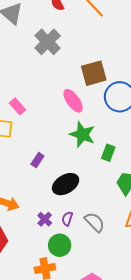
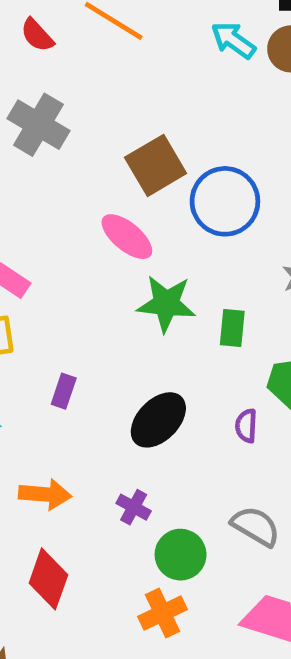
purple rectangle: (37, 160) -> (64, 391), moved
purple semicircle: (67, 219) -> (246, 426), moved
gray semicircle: (95, 222) -> (256, 526), moved

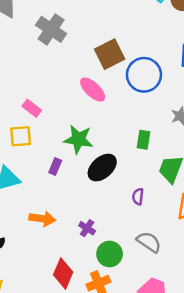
green star: (166, 304) -> (78, 139), moved
black ellipse: (158, 420) -> (102, 168), moved
purple semicircle: (246, 426) -> (138, 197), moved
red diamond: (48, 579) -> (63, 273), moved

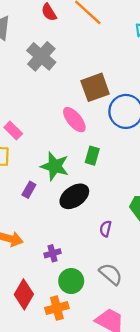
green rectangle: (143, 140) -> (92, 156), moved
purple cross: (87, 228) -> (53, 253), turned 35

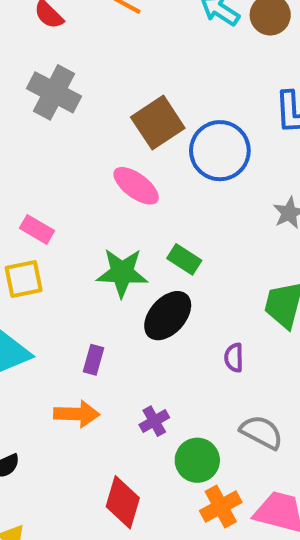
green rectangle: (92, 156) -> (184, 259), moved, turned -60
purple rectangle: (29, 190) -> (93, 360), moved
orange cross: (57, 308) -> (221, 506), moved

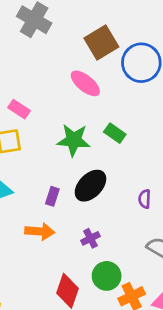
black ellipse: (168, 316) -> (90, 186), moved
green circle: (197, 460) -> (107, 276), moved

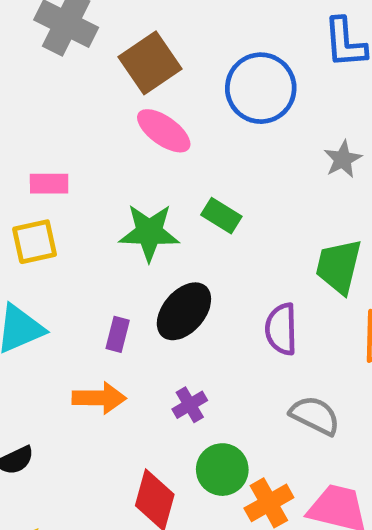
brown square: (101, 42) -> (150, 63), moved
pink rectangle: (19, 109) -> (49, 184), turned -30
purple semicircle: (145, 199) -> (281, 329), size x1.5

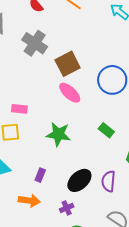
green rectangle: (221, 216) -> (106, 130), moved
black ellipse: (184, 311) -> (79, 180), moved

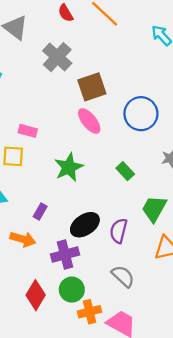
green star: (58, 134) -> (69, 167), turned 30
purple cross: (67, 208) -> (65, 254), size x1.6

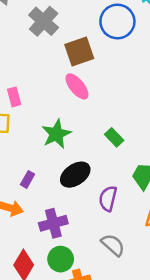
blue circle: (141, 114) -> (117, 22), moved
pink rectangle: (28, 131) -> (14, 97), turned 60
black ellipse: (85, 225) -> (75, 175), moved

